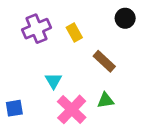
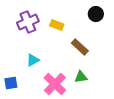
yellow rectangle: (74, 33) -> (57, 25), turned -40
cyan triangle: (53, 81) -> (33, 60), moved, turned 32

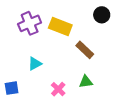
yellow rectangle: (57, 25) -> (60, 26), size x1.5
pink cross: (55, 84) -> (58, 89), size x0.6

